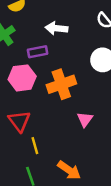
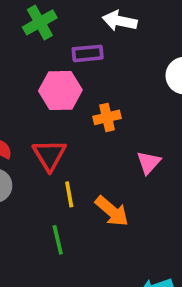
orange cross: (61, 84) -> (107, 117), moved, size x0.6
orange arrow: (69, 170) -> (112, 211), moved

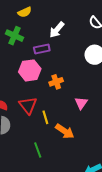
white arrow: (120, 21) -> (57, 30), turned -54
green cross: (40, 22) -> (14, 36), turned -30
yellow line: (69, 194) -> (45, 117), moved

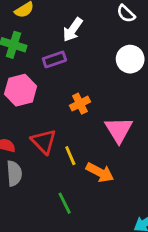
pink hexagon: (30, 70) -> (21, 90), moved
pink triangle: (81, 103) -> (119, 130), size x1.5

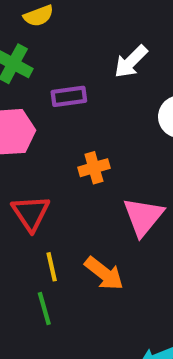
white arrow: (73, 30) -> (131, 62), moved
yellow line: (70, 156) -> (52, 267), moved

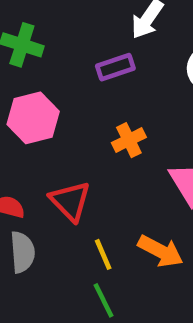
purple rectangle: (69, 96) -> (115, 67), moved

